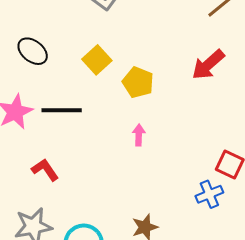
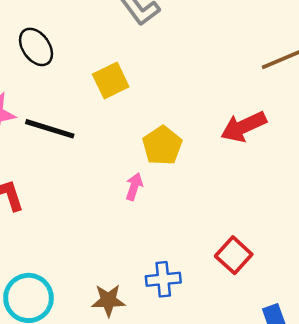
yellow pentagon: (138, 82) -> (162, 146), moved
blue cross: (209, 194) -> (163, 279), moved

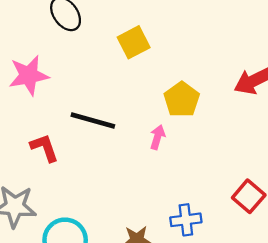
black line: (50, 129) -> (93, 120), moved

